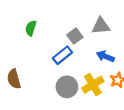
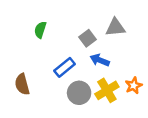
blue rectangle: (62, 55) -> (65, 67), moved
blue arrow: (105, 56) -> (100, 60), moved

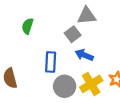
gray triangle: (115, 27) -> (87, 16), moved
blue rectangle: (65, 67) -> (51, 62), turned -48

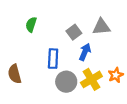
gray triangle: (87, 16) -> (101, 27), moved
blue arrow: (84, 55) -> (85, 52), turned 91

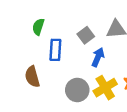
blue rectangle: (53, 59) -> (55, 50), moved
brown semicircle: (15, 74) -> (32, 77), moved

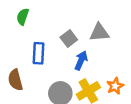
green semicircle: (38, 27) -> (23, 17), moved

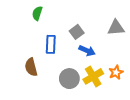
gray triangle: (99, 33) -> (116, 28), moved
blue arrow: (81, 60) -> (87, 51), turned 91

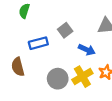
blue rectangle: (51, 44) -> (38, 43), turned 72
blue arrow: (87, 51) -> (87, 50), moved

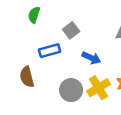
gray square: (65, 30) -> (71, 30), moved
blue arrow: (87, 50) -> (91, 58), moved

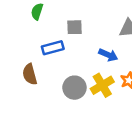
gray square: (71, 30) -> (74, 27), turned 35
blue arrow: (91, 58) -> (108, 55), moved

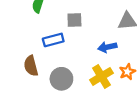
blue arrow: (108, 55) -> (107, 47), turned 144
gray circle: (74, 88) -> (61, 79), moved

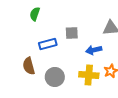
gray square: (74, 20) -> (72, 33), moved
yellow cross: (101, 76) -> (89, 75), turned 36

